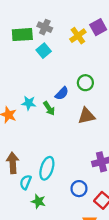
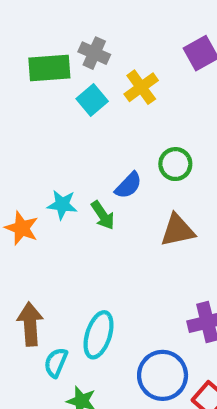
yellow cross: (78, 36) -> (141, 87), moved
blue circle: (79, 189) -> (163, 375), size x1.5

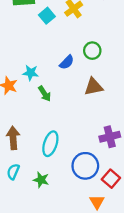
green arrow: (103, 215) -> (45, 94), moved
cyan semicircle: (56, 363) -> (13, 172), moved

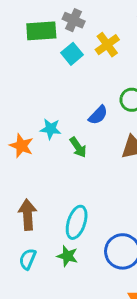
green arrow: (45, 94) -> (78, 147), moved
green star: (41, 180) -> (67, 256), moved

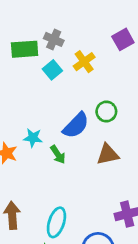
blue semicircle: (98, 115) -> (76, 125), size x1.5

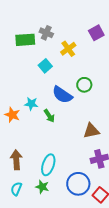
cyan square: (52, 70) -> (45, 66), moved
blue semicircle: (76, 125) -> (62, 95), turned 80
brown triangle: (108, 154) -> (91, 131), moved

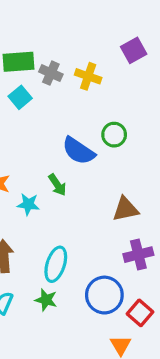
gray cross: (46, 33) -> (51, 73), moved
yellow cross: (68, 49) -> (88, 76), turned -35
cyan square: (45, 66) -> (20, 97), moved
cyan star: (31, 104) -> (28, 204), moved

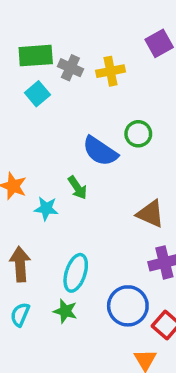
yellow cross: (88, 76) -> (110, 71), turned -30
brown triangle: (125, 209) -> (150, 214), turned 36

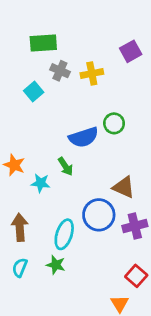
green rectangle: (36, 56) -> (43, 43), moved
blue semicircle: (100, 151) -> (84, 137), turned -52
blue circle: (128, 306) -> (99, 215), moved

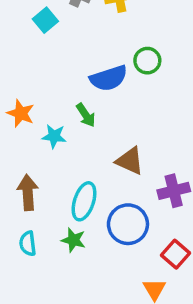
brown triangle: (124, 187) -> (130, 161), moved
blue circle: (99, 215) -> (128, 224), moved
cyan semicircle: (20, 268) -> (28, 244), turned -30

